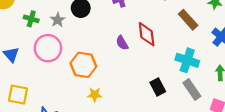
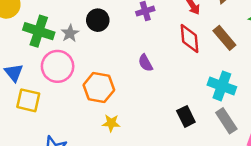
green cross: (31, 19) -> (39, 31), size x1.6
red diamond: (147, 34) -> (189, 38), moved
yellow square: (18, 95) -> (28, 100), moved

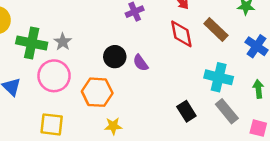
black circle: (98, 20) -> (115, 57), moved
yellow square: (28, 100) -> (52, 124), moved

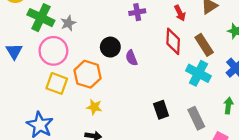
cyan cross: (219, 77) -> (198, 73), moved
yellow square: (52, 124) -> (57, 83), moved

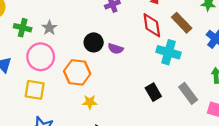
green cross: (41, 18) -> (23, 28), size x0.7
purple semicircle: (131, 58) -> (116, 49), turned -40
cyan cross: (198, 73) -> (168, 52), moved
yellow square: (57, 83) -> (35, 90), moved

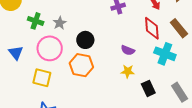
black circle: (94, 42) -> (85, 40), moved
purple semicircle: (116, 49) -> (128, 50), moved
yellow star: (90, 102) -> (128, 71), moved

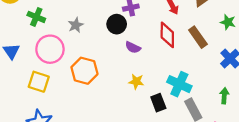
gray star: (60, 23) -> (76, 25), moved
black circle: (85, 40) -> (117, 24), moved
purple semicircle: (128, 50) -> (133, 47), moved
cyan cross: (165, 54) -> (179, 84), moved

